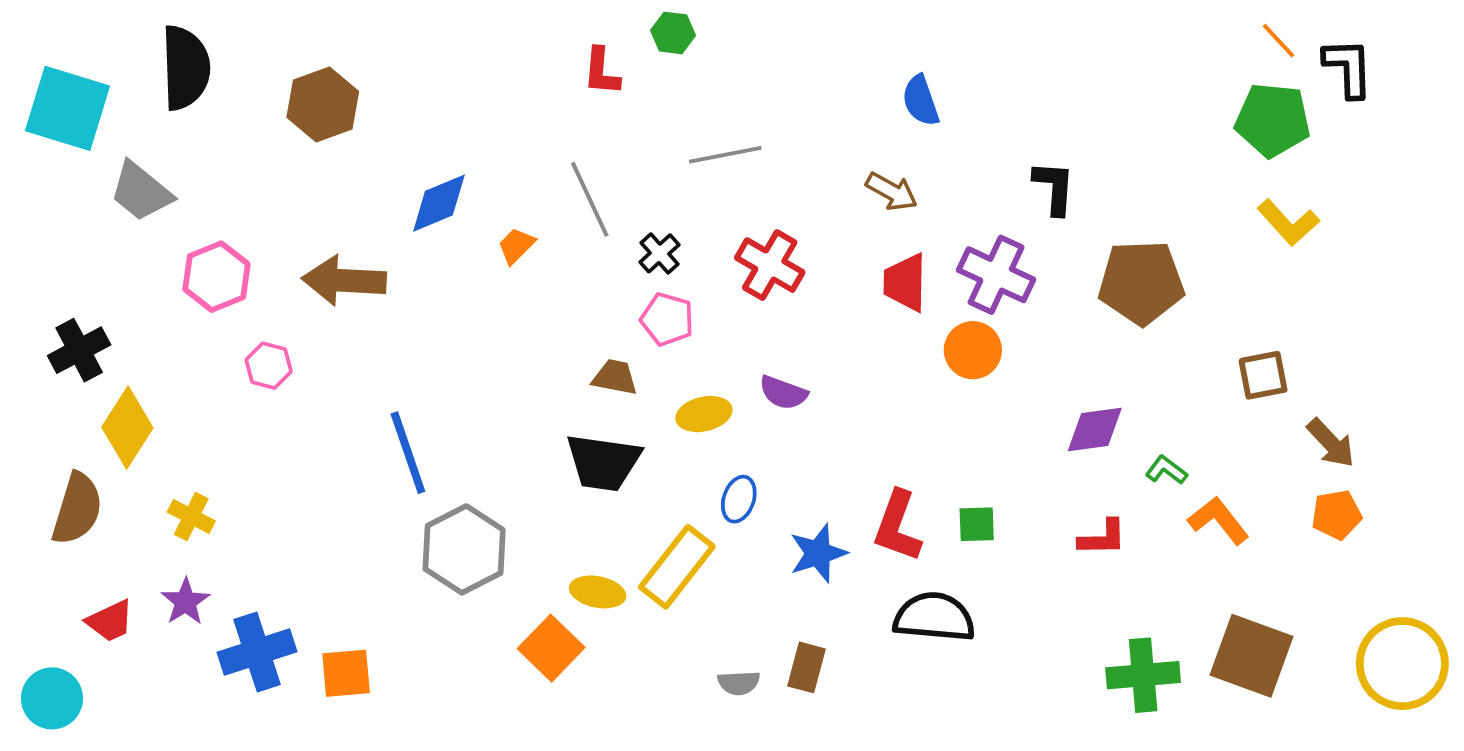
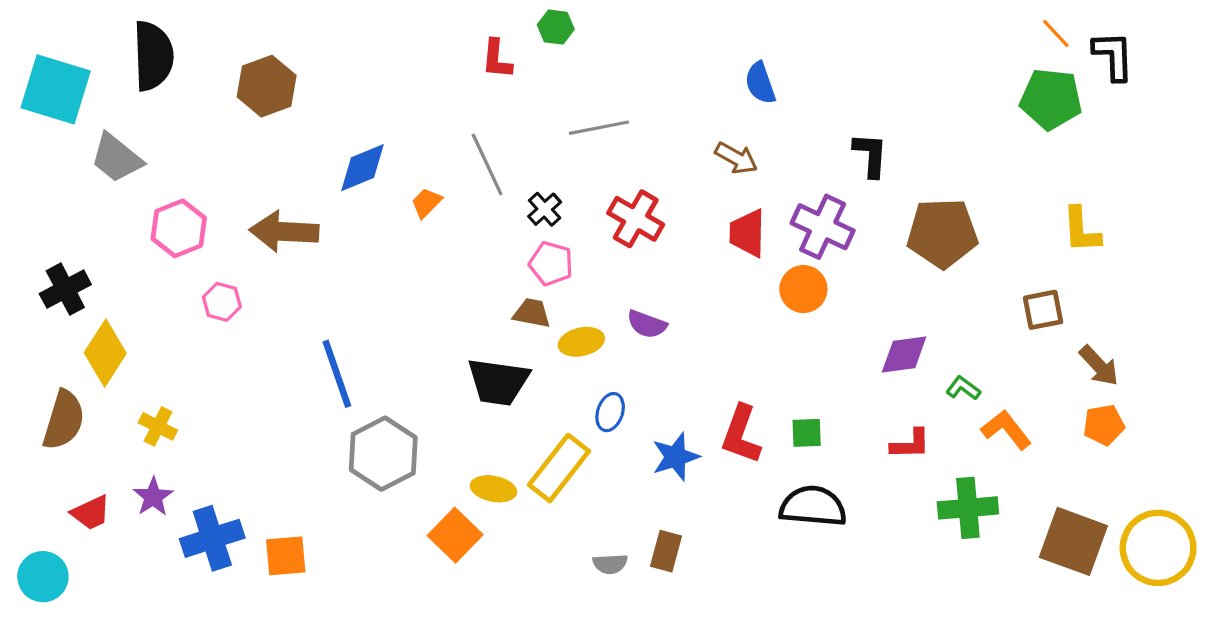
yellow L-shape: (1288, 222) -> (1081, 230), moved, turned 39
brown trapezoid: (615, 377) -> (532, 313), moved
black semicircle: (934, 617) -> (813, 506), moved
brown square: (1251, 656) -> (1073, 541), moved
green cross: (1143, 675) -> (968, 508), moved

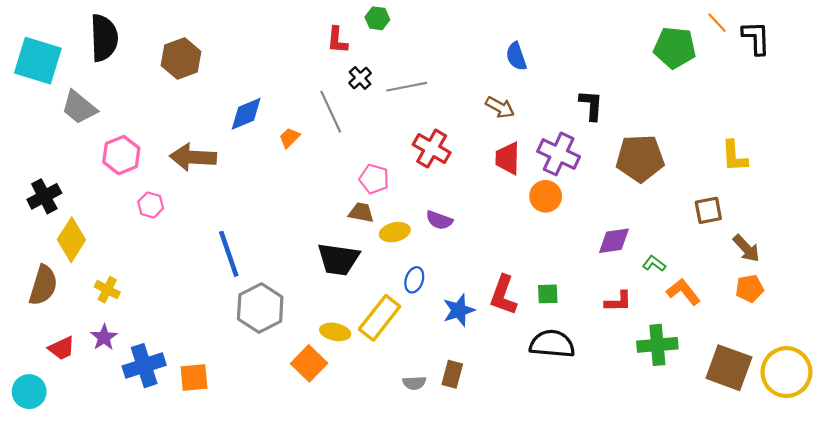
green pentagon: (1051, 99) -> (675, 48), moved
black cross: (545, 209) -> (360, 78), moved

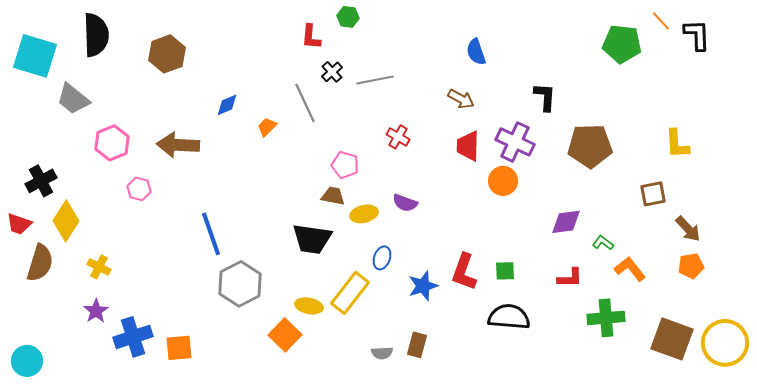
blue diamond: (246, 114) -> (227, 105), size x0.7
red cross: (432, 149) -> (398, 137), size x0.7
red trapezoid: (62, 348) -> (19, 224), moved, turned 44

